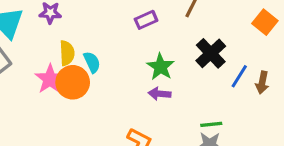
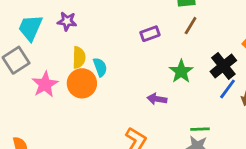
black cross: (211, 53) -> (223, 66), moved
green star: (161, 67) -> (181, 71), moved
pink star: (50, 79) -> (45, 84), moved

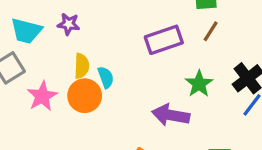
cyan trapezoid: (30, 28) -> (26, 31), turned -100
purple rectangle: (150, 34) -> (164, 40), size x1.6
purple arrow: (157, 99) -> (171, 115), size x1.6

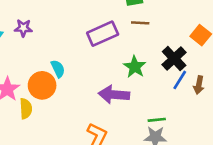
brown line: (211, 31) -> (140, 23), turned 66
yellow semicircle: (82, 66) -> (26, 109), moved

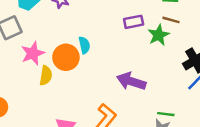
purple rectangle: (103, 34) -> (134, 22), size x0.7
green star: (135, 67) -> (159, 35), moved

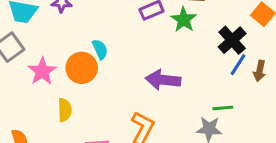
yellow semicircle: (46, 76) -> (65, 110), moved
green line: (166, 114) -> (223, 108), moved

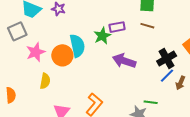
green star: (184, 20) -> (102, 36), moved
cyan semicircle: (100, 49) -> (77, 46), size x1.6
purple arrow: (163, 80) -> (124, 61), moved

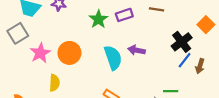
green star: (102, 36) -> (98, 19), moved
cyan semicircle: (77, 46) -> (113, 58), moved
purple arrow: (124, 61) -> (137, 50), size x0.7

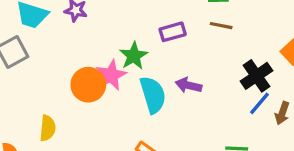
green star: (98, 19) -> (134, 56), moved
pink star: (40, 53) -> (111, 75), moved
yellow semicircle: (54, 83) -> (48, 128), moved

